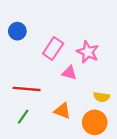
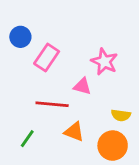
pink rectangle: (53, 48) -> (47, 57), moved
red line: (27, 89) -> (52, 104), moved

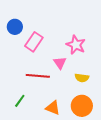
pink triangle: (82, 86) -> (60, 63), turned 40
yellow semicircle: (121, 115) -> (82, 78), moved
orange triangle: (74, 132) -> (53, 108), moved

